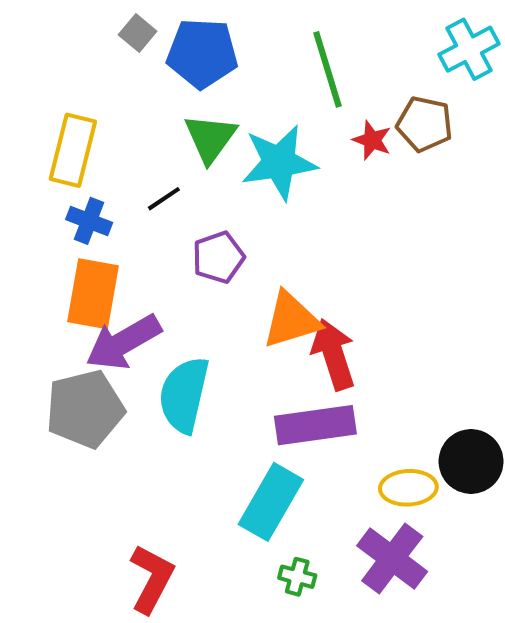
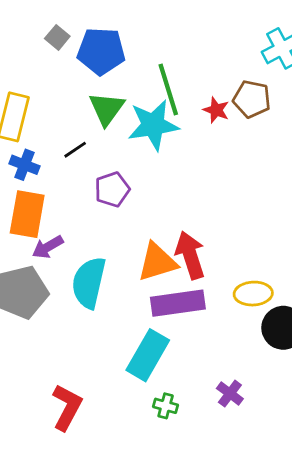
green line: (328, 69) -> (168, 89), moved
orange triangle: (291, 320) -> (157, 262), moved
purple arrow: (123, 342) -> (48, 247), size x0.6
yellow ellipse: (408, 488) -> (253, 294), moved
purple cross: (392, 559) -> (230, 394), size x0.6

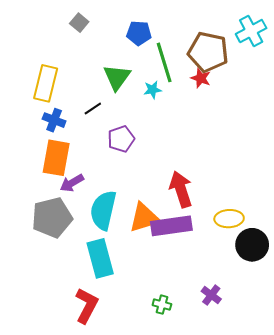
blue pentagon: (101, 51) -> (139, 33), moved, size x0.7
brown pentagon: (252, 99) -> (208, 52), moved, size x1.4
cyan star: (153, 125) -> (153, 90), size x0.5
orange triangle: (157, 262) -> (144, 218), moved
cyan rectangle: (148, 355) -> (100, 258), moved, turned -45

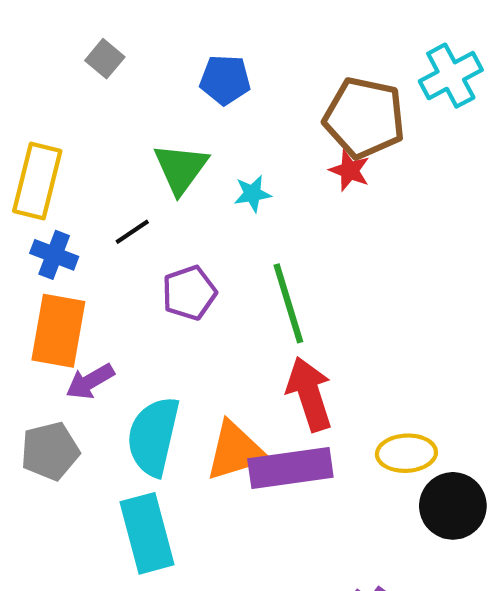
green line: (164, 62) -> (288, 303), moved
gray pentagon: (52, 218) -> (50, 451), size x0.7

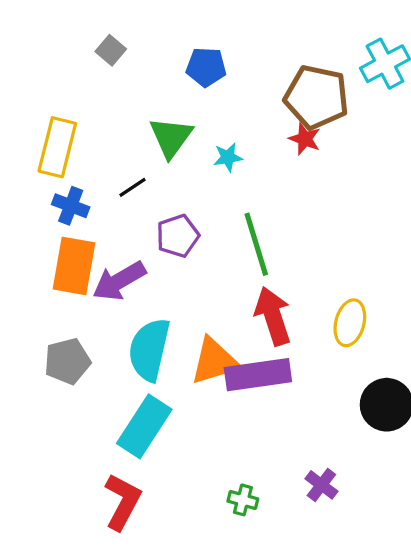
purple arrow: (90, 381) -> (119, 281), moved, size x1.4
yellow ellipse: (406, 453) -> (350, 323), moved, turned -72
cyan rectangle: (147, 533) -> (144, 426), turned 48

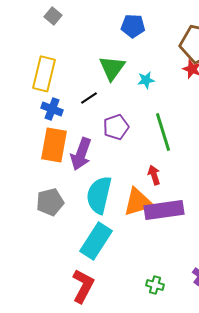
gray square: (111, 50) -> (53, 16), moved
purple arrow: (119, 281) -> (81, 154), turned -40
red arrow: (273, 316) -> (154, 175), moved, size x0.6

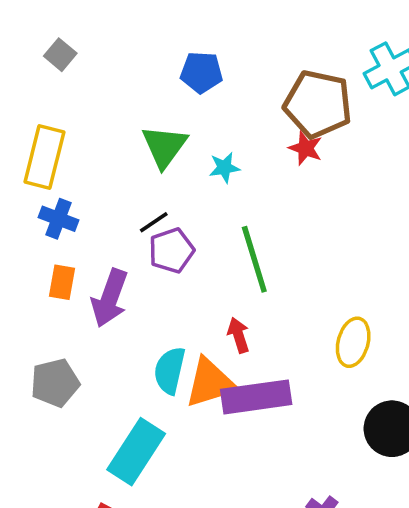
black line: (89, 98) -> (154, 222), moved
orange rectangle: (54, 145) -> (62, 282), size x0.6
cyan semicircle: (99, 195) -> (170, 370), moved, size x0.7

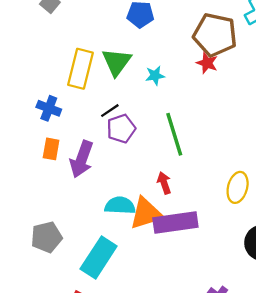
yellow rectangle: (44, 157) -> (80, 69), moved
cyan semicircle: (170, 370) -> (120, 205), turned 80
gray pentagon: (55, 383) -> (47, 237), moved

